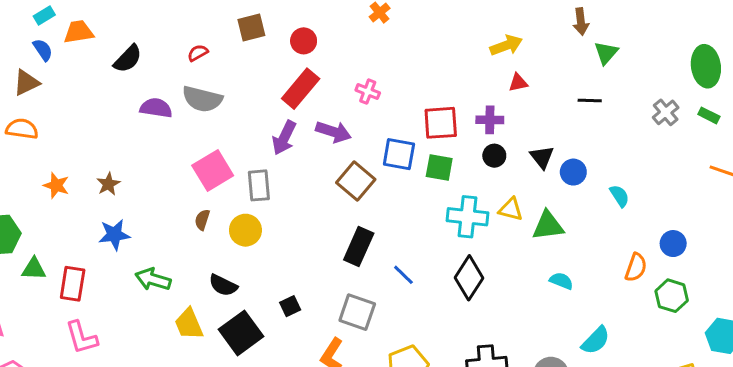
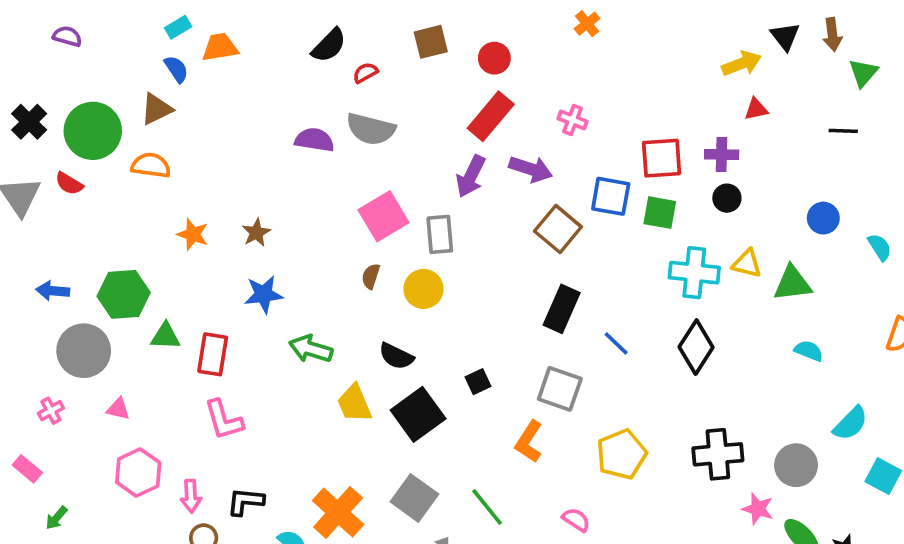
black semicircle: (128, 59) -> (329, 45), moved
black triangle: (542, 157) -> (785, 36), moved

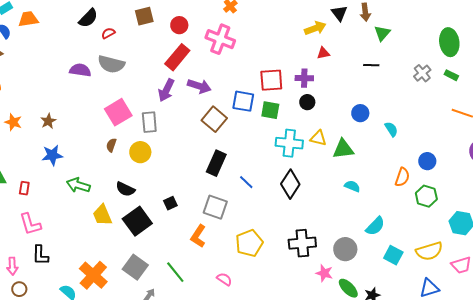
pink cross: (572, 120) -> (220, 39), moved, size x1.8
red rectangle: (213, 354) -> (24, 188), size x0.6
black L-shape: (245, 502) -> (40, 255), moved, turned -95

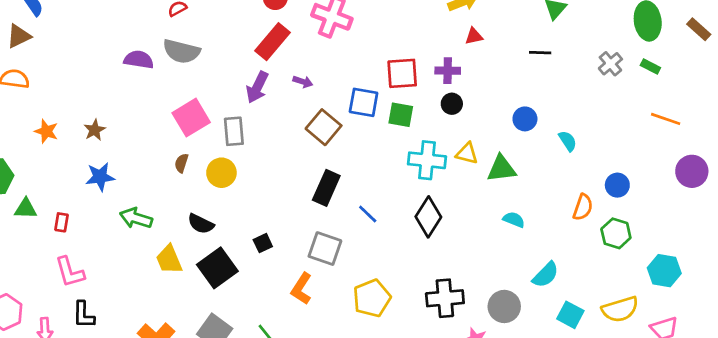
purple arrow: (199, 86) -> (303, 82), size x0.6

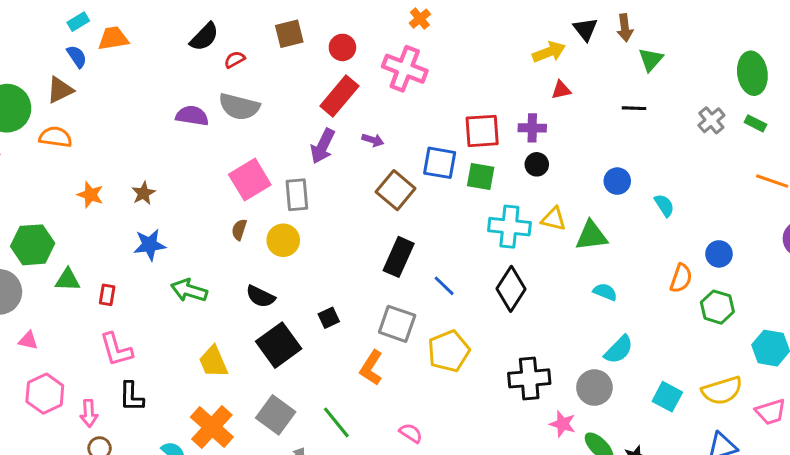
yellow trapezoid: (169, 260) -> (213, 362), moved
cyan semicircle: (546, 275) -> (619, 350), moved
yellow pentagon: (372, 298) -> (449, 351), moved

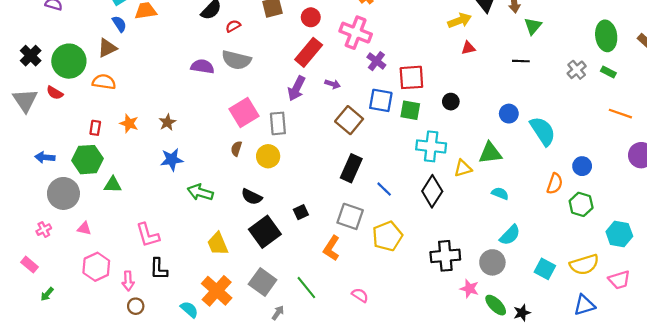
purple cross: (532, 128) -> (376, 61), moved, turned 36
cyan semicircle: (664, 205) -> (543, 131), size x1.8
yellow triangle: (553, 219) -> (463, 168), moved, turned -30
red rectangle: (107, 295) -> (95, 128), moved

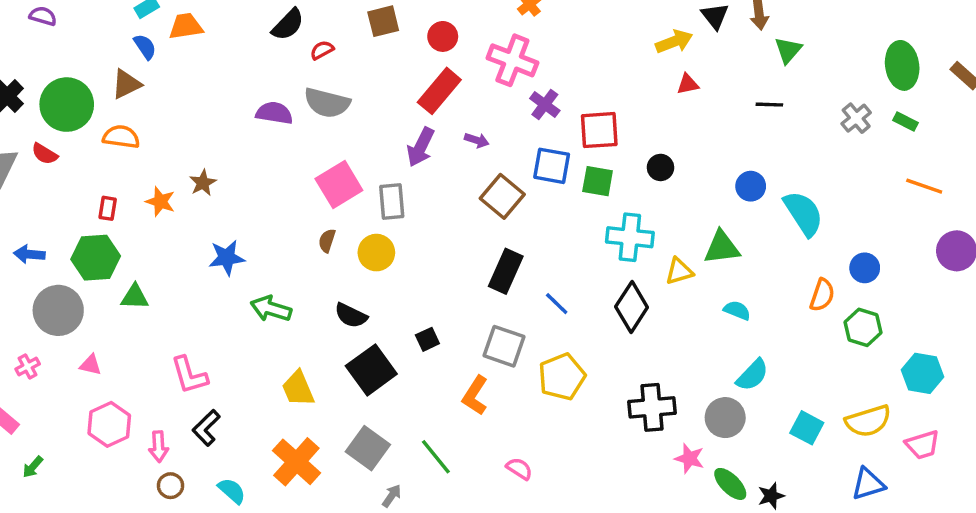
brown star: (167, 122) -> (203, 183), moved
black L-shape: (159, 269) -> (206, 428), turned 45
cyan semicircle: (189, 309) -> (232, 491), moved

